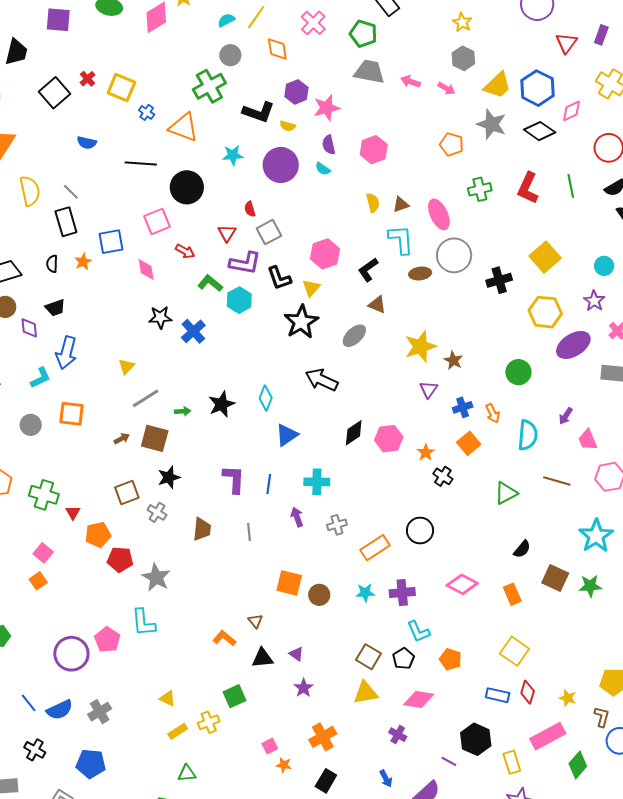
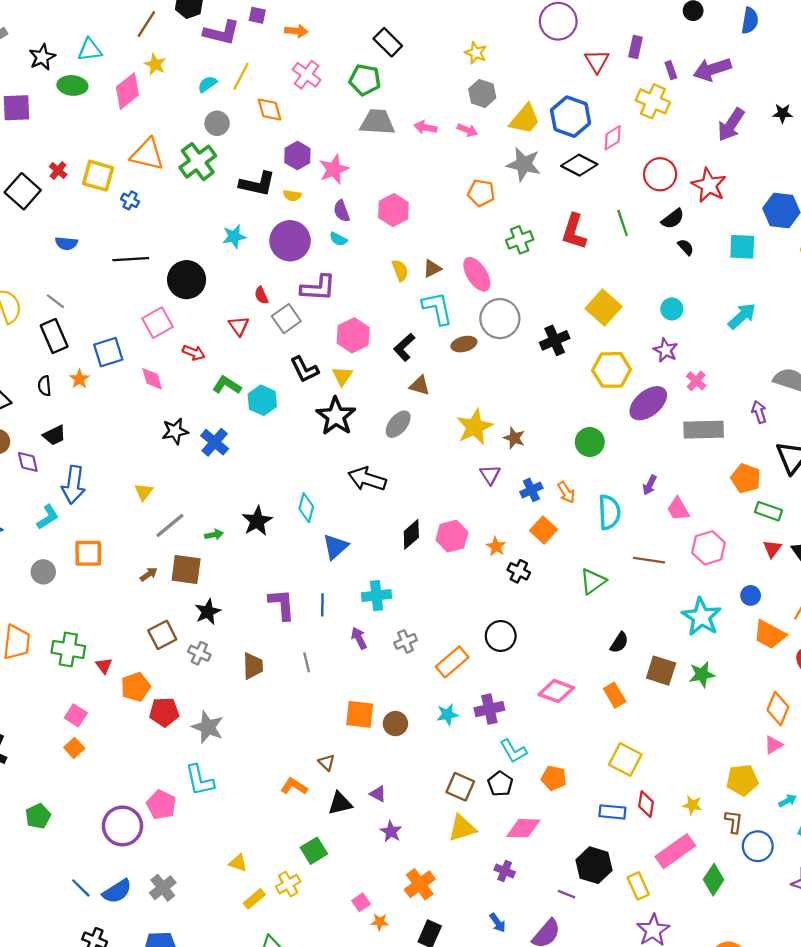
orange triangle: (184, 127) -> (147, 154), moved
purple L-shape: (245, 263) -> (318, 288), moved

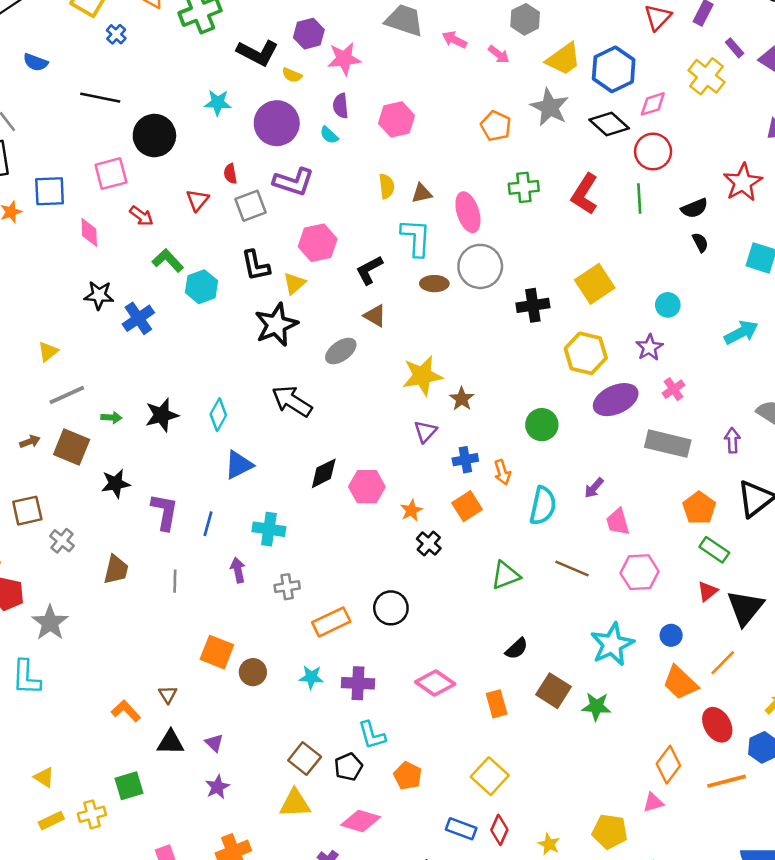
purple rectangle: (671, 70) -> (735, 48), turned -36
red circle: (660, 174) -> (653, 151), moved
black star: (208, 612) -> (116, 484), moved

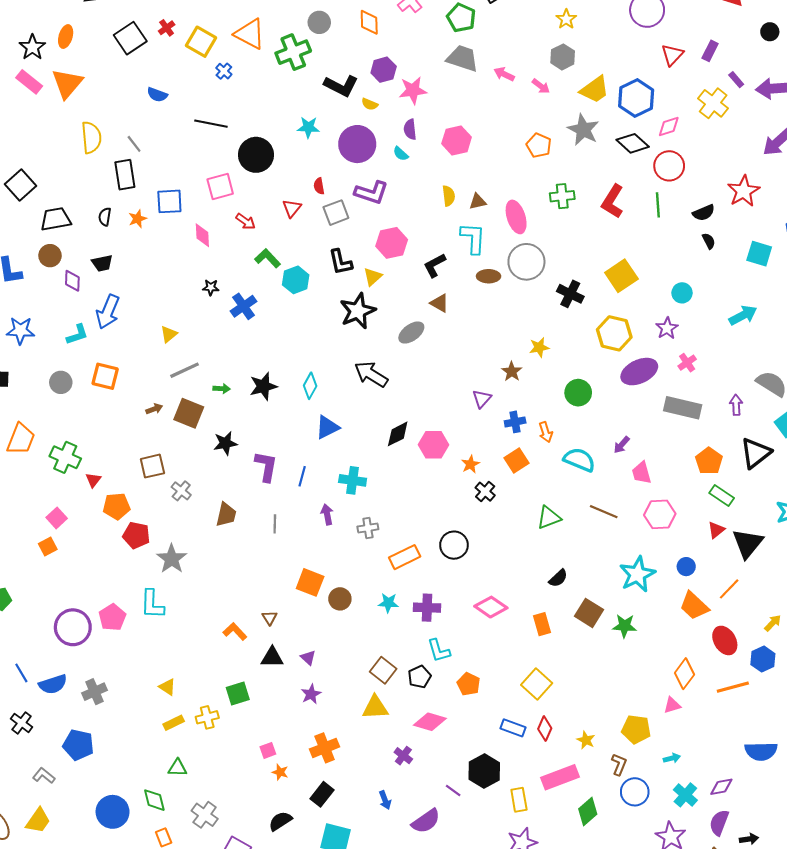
black star: (99, 295) -> (211, 287), size x0.7
black cross: (533, 305) -> (570, 294), turned 35
yellow star: (422, 376) -> (539, 347), moved, size x0.6
cyan semicircle: (543, 506) -> (579, 460), turned -80

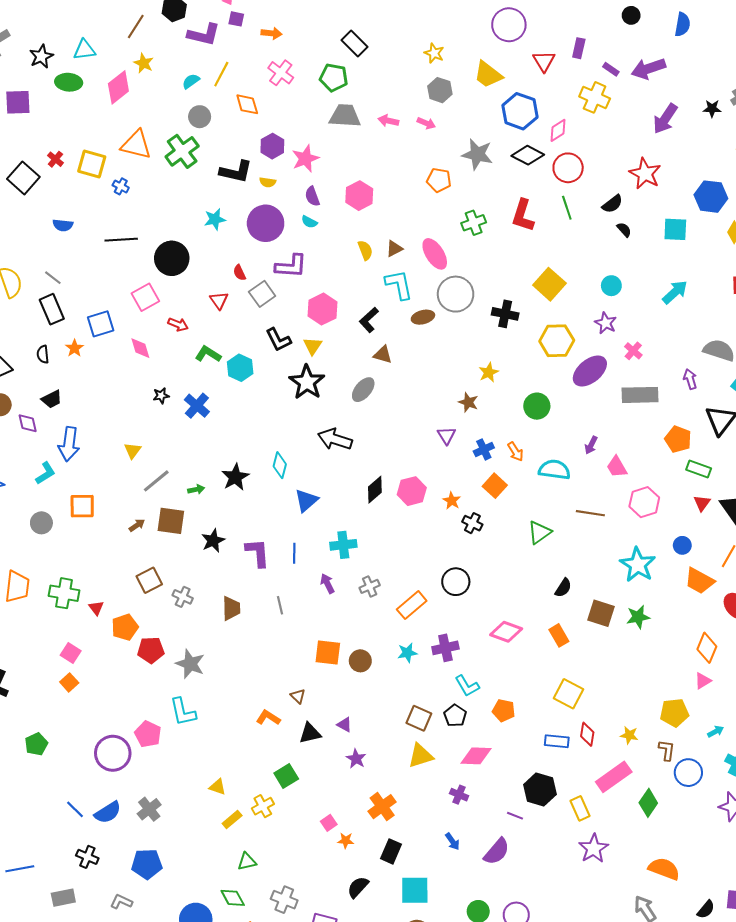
yellow trapezoid: (595, 90) -> (488, 74), moved, turned 88

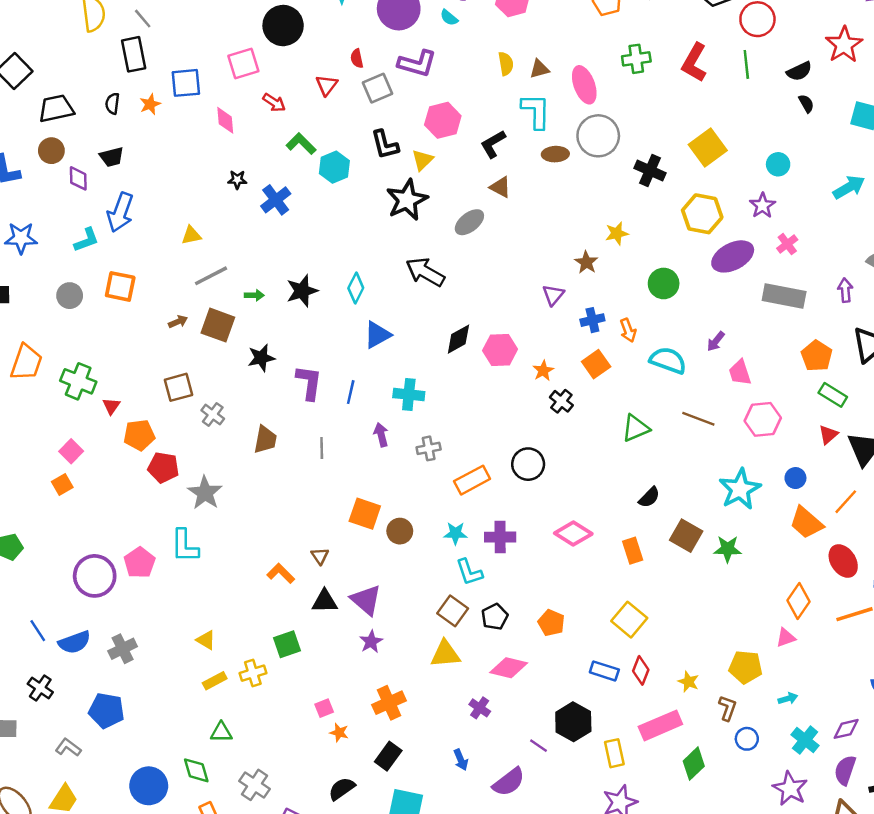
yellow triangle: (133, 451) -> (191, 235), turned 30
cyan L-shape: (467, 686) -> (469, 572), moved
purple triangle: (344, 725) -> (366, 600), size x1.8
blue circle: (688, 773) -> (747, 739), size x0.7

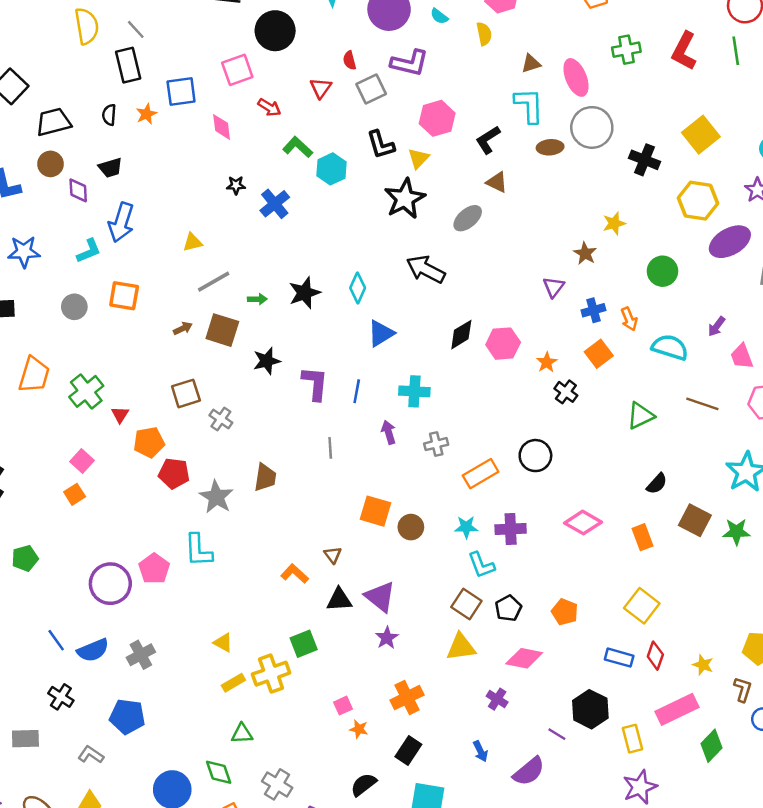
yellow semicircle: (506, 64) -> (484, 34), moved
green cross: (78, 381) -> (86, 391), turned 32
brown trapezoid: (265, 440) -> (265, 477), moved
yellow cross: (253, 673) -> (271, 674), size x1.4

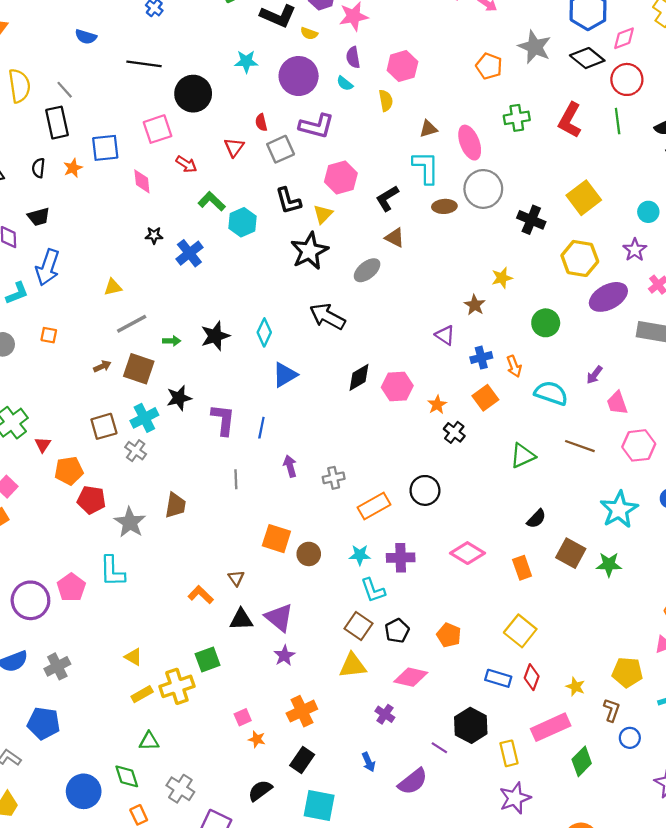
purple triangle: (554, 287) -> (445, 335), turned -35
orange square: (124, 296) -> (49, 335), size x0.6
cyan cross: (414, 391) -> (144, 418), moved, turned -32

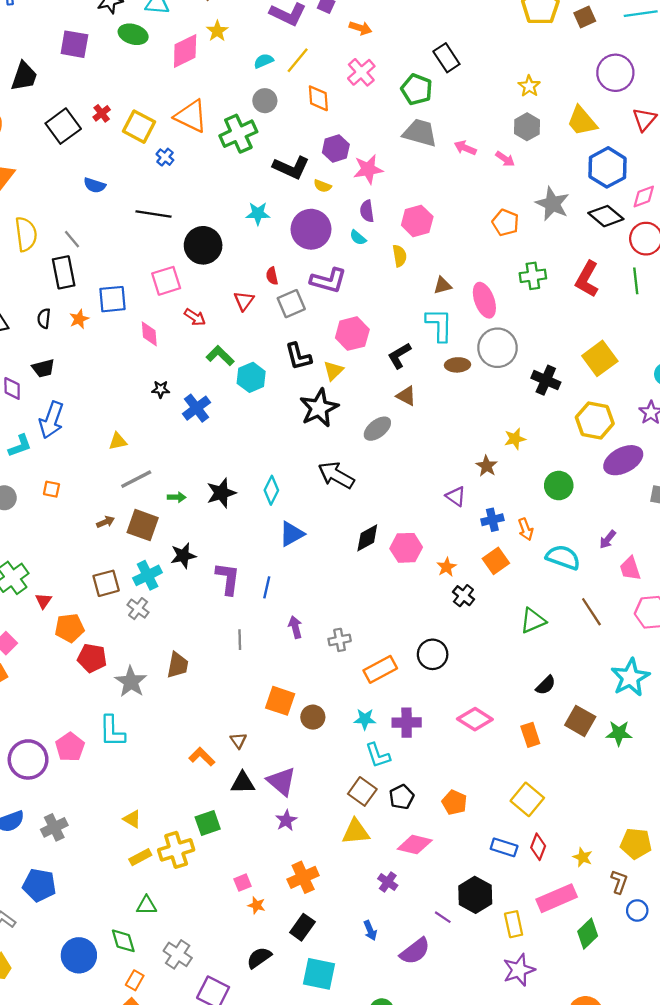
brown line: (580, 446) -> (591, 612), turned 36
orange rectangle: (139, 815) -> (135, 980), turned 54

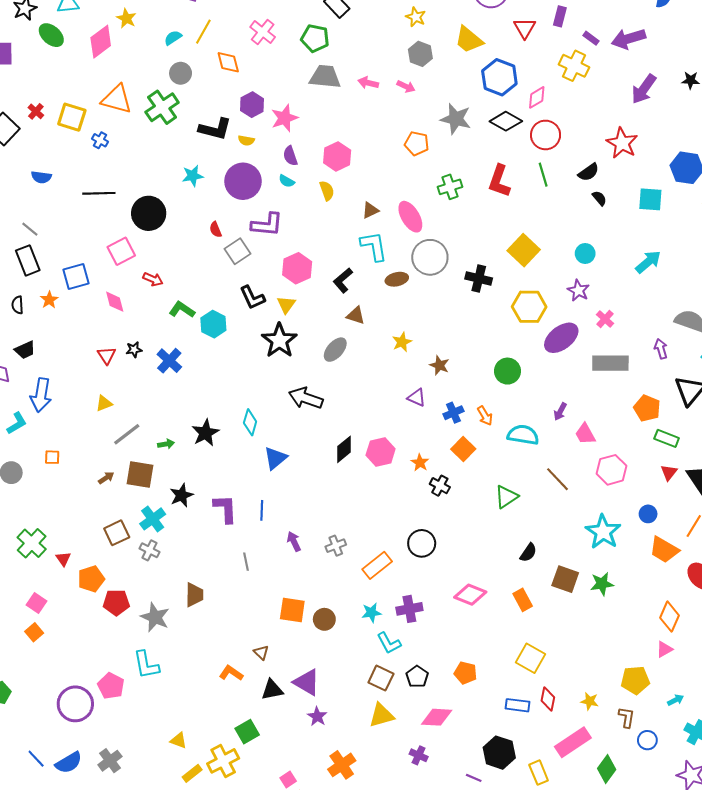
green ellipse: (133, 34) -> (51, 35), turned 35
red triangle: (244, 301) -> (107, 355), moved
yellow star: (515, 439) -> (402, 342), moved

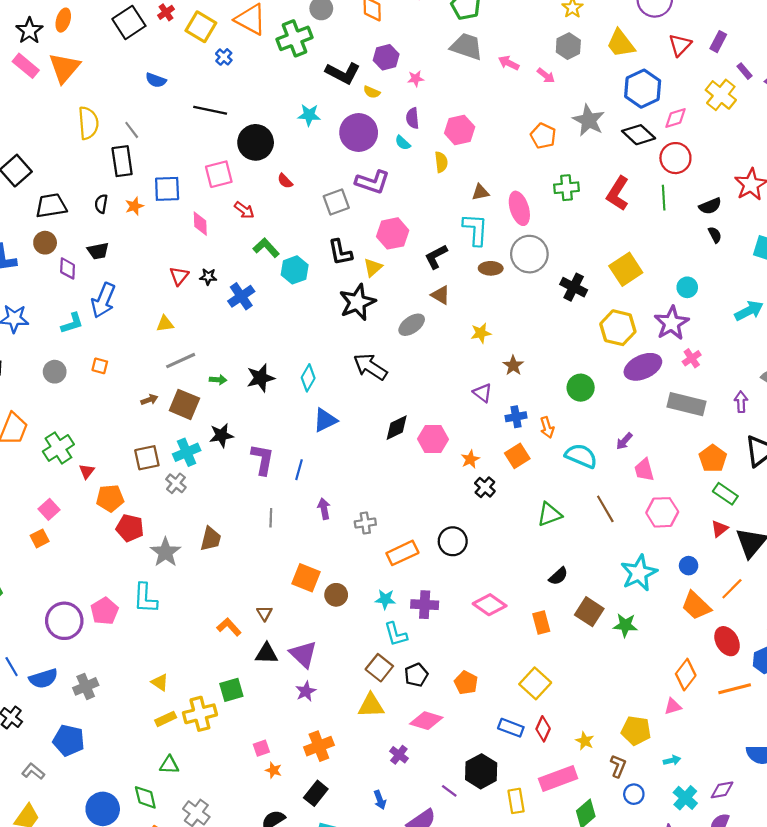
pink star: (285, 118) -> (416, 79), size x0.6
red semicircle: (216, 230) -> (285, 181), moved, turned -35
purple star: (578, 290) -> (672, 323), size x1.5

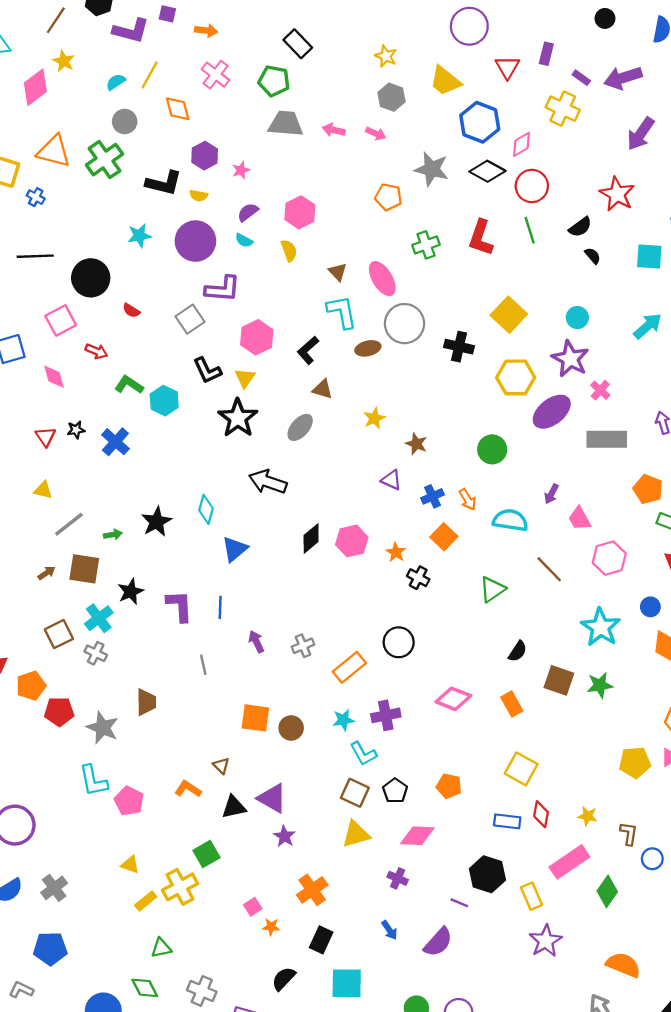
purple semicircle: (413, 118) -> (248, 212), turned 72
brown triangle: (480, 192) -> (338, 272), turned -48
yellow triangle: (165, 324) -> (43, 490), turned 36
pink pentagon: (105, 611) -> (129, 801), moved
yellow pentagon: (636, 731) -> (635, 762), moved

